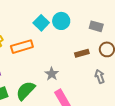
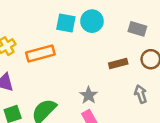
cyan square: (41, 23) -> (66, 23), turned -35
gray star: (52, 74) -> (89, 95), moved

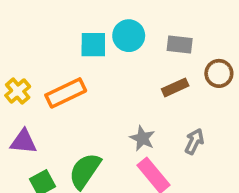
gray rectangle: (137, 29) -> (180, 44), moved
gray arrow: (141, 94) -> (194, 141), moved, turned 54

